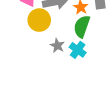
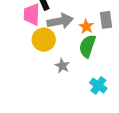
cyan cross: (78, 50) -> (98, 85), moved

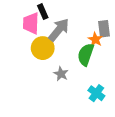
gray arrow: (60, 21) -> (59, 30), turned -40
orange star: (86, 26) -> (95, 39), moved

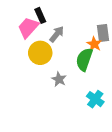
pink trapezoid: (31, 23) -> (28, 28), turned 40
gray arrow: (59, 30) -> (57, 34), size x0.7

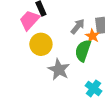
gray arrow: (57, 34) -> (78, 26), moved
gray star: (59, 79) -> (59, 69), size x1.5

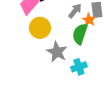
cyan cross: (93, 88) -> (79, 67), moved, turned 35

